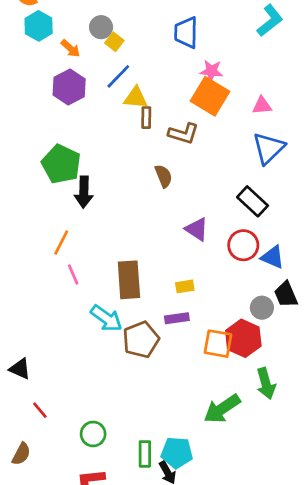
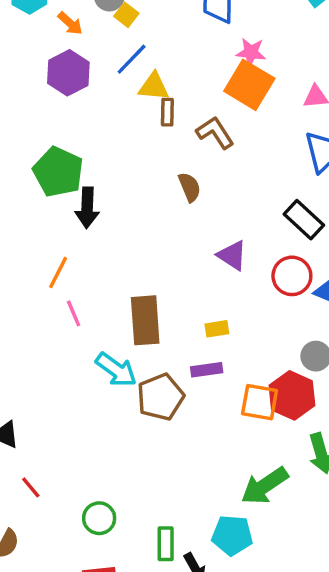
brown L-shape: (183, 134) -> (215, 133), turned -140
cyan pentagon: (177, 453) -> (232, 535), moved

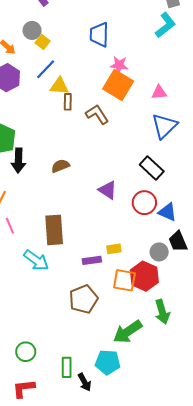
brown semicircle: (190, 187) -> (60, 166), moved, turned -90
yellow rectangle: (217, 329) -> (114, 249), moved
brown pentagon: (161, 397) -> (83, 299), moved

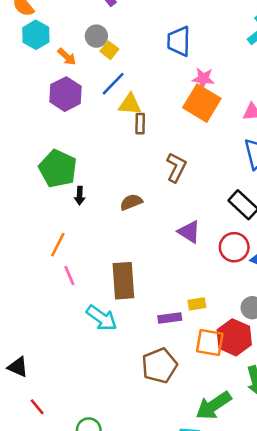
brown L-shape: (97, 114) -> (176, 167), moved, turned 60
black arrow: (18, 161) -> (80, 196), size x0.6

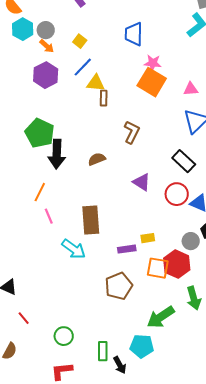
gray circle: (96, 36) -> (46, 30), moved
black arrow: (80, 196) -> (57, 154), size x2.0

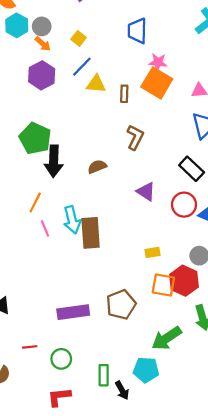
brown rectangle: (104, 98) -> (124, 94), moved
cyan arrow: (74, 249) -> (72, 220), moved, turned 40
purple rectangle: (127, 249) -> (73, 312), moved, size x1.6
red line: (24, 318) -> (30, 347), moved, turned -56

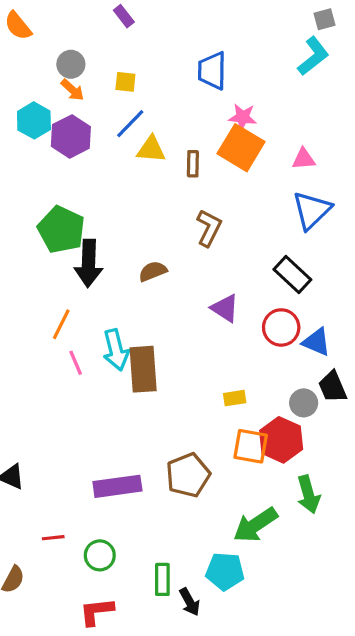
cyan hexagon: (17, 25) -> (34, 120), moved
yellow square: (79, 38) -> (125, 82), turned -32

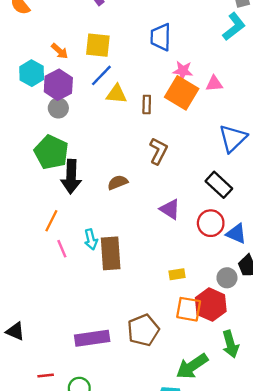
gray circle: (71, 64) -> (58, 108), moved
yellow square: (125, 82) -> (98, 45), size x1.6
pink triangle: (304, 159) -> (214, 84), moved
cyan arrow: (116, 350) -> (91, 239), size x0.7

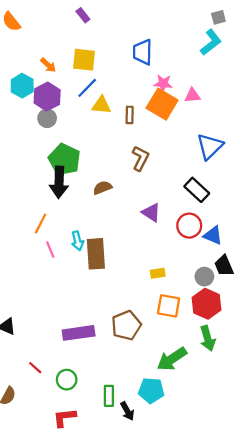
green pentagon: (51, 152) -> (64, 159), moved
red hexagon: (211, 305) -> (207, 304), moved
red line: (46, 375) -> (35, 368), turned 48

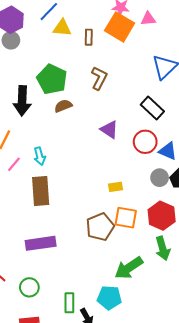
green pentagon: (64, 159) -> (52, 79), moved
pink line: (50, 249) -> (14, 164), turned 63
brown rectangle: (96, 254) -> (41, 191), moved
gray circle: (204, 277) -> (160, 178), moved
brown pentagon: (126, 325) -> (100, 227), moved

